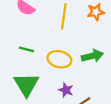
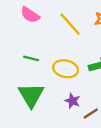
yellow line: (64, 16) -> (70, 24), turned -50

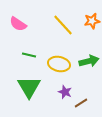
pink semicircle: (30, 15) -> (18, 24), moved

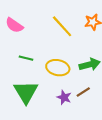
brown line: (81, 103) -> (83, 92), moved

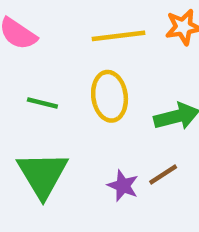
yellow line: (62, 26) -> (118, 36), turned -55
yellow ellipse: (58, 68) -> (110, 96), moved, turned 70

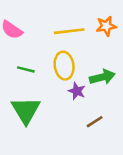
brown line: (163, 175) -> (95, 122), moved
purple star: (123, 186) -> (77, 91), moved

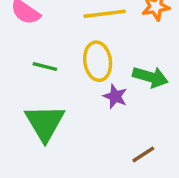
green arrow: (102, 77) -> (150, 77), turned 30
brown line: (95, 122) -> (143, 154), moved

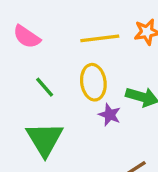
green line: (45, 66) -> (45, 87), turned 35

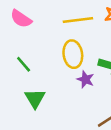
green line: (45, 87) -> (24, 64), moved
green triangle: (45, 139) -> (35, 98), size x0.7

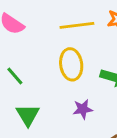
purple star: (85, 79) -> (83, 109), moved, turned -30

